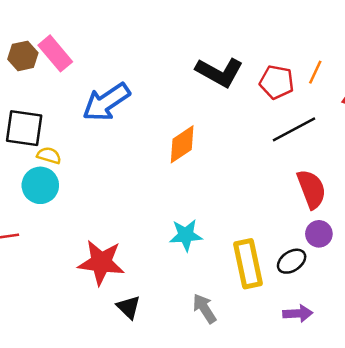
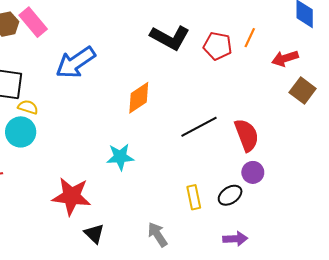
black line: (294, 129) -> (199, 127), moved
cyan star: (186, 235) -> (120, 157), moved
yellow rectangle: (248, 264) -> (194, 197), size x0.6

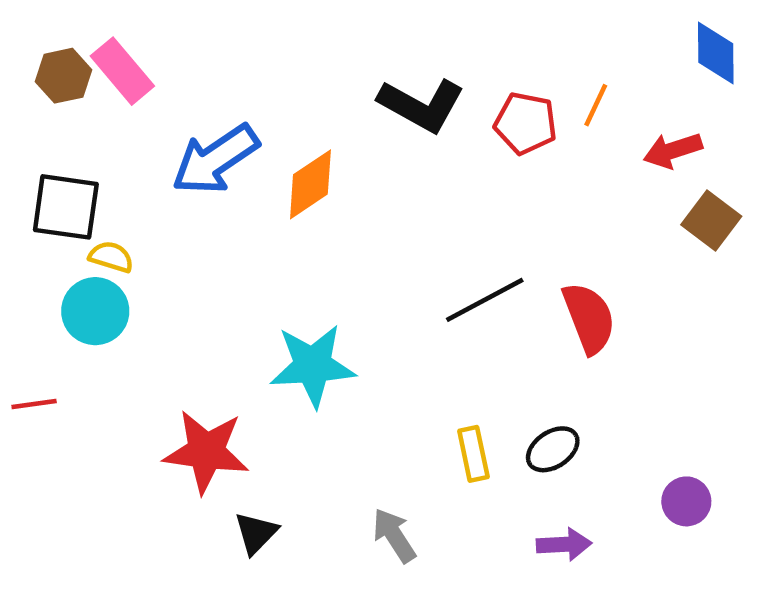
orange diamond: (139, 98) -> (310, 184), moved
cyan star: (120, 157) -> (313, 366), size x1.4
purple circle: (253, 172) -> (686, 501), moved
black triangle: (94, 234) -> (256, 533), turned 30

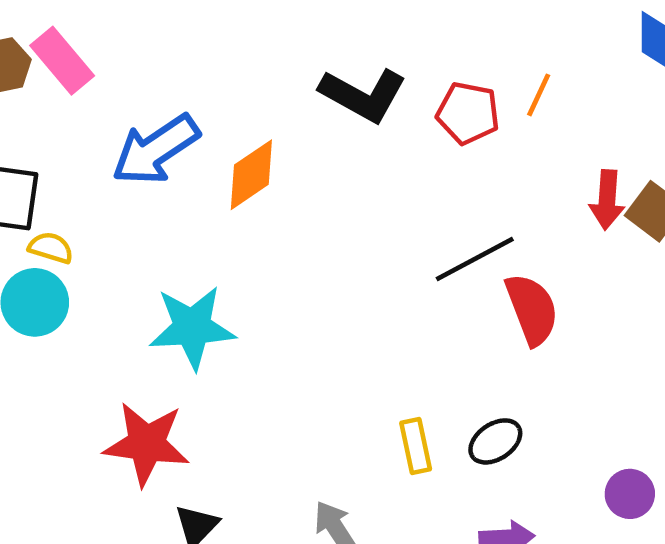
red arrow: (673, 150) -> (607, 200), moved, turned -68
black line: (485, 300) -> (475, 259), moved
cyan star: (313, 366) -> (192, 327), moved

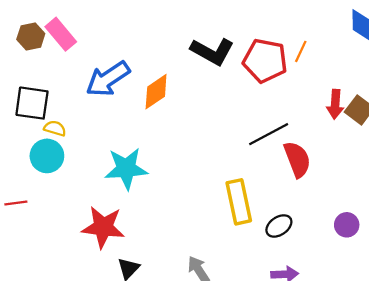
red pentagon: (468, 113) -> (265, 61), size x1.4
yellow rectangle: (416, 446) -> (239, 202), moved, size x1.6
purple circle: (630, 494) -> (347, 225), moved

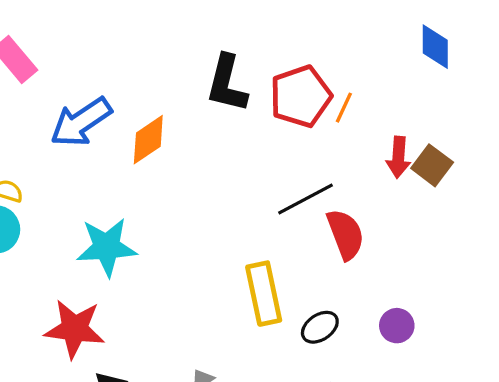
black L-shape: (212, 51) -> (227, 84), turned 75
orange line: (301, 51) -> (344, 108), moved
red pentagon: (265, 61) -> (301, 96), turned -30
purple circle: (347, 225) -> (397, 326), moved

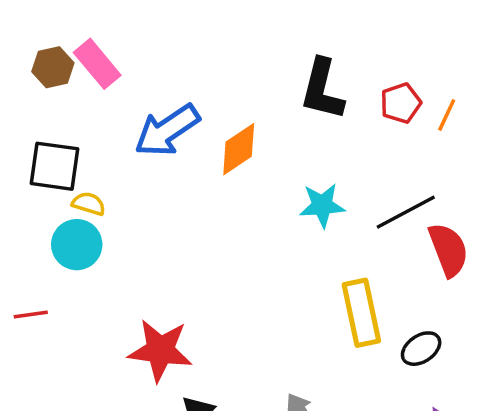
red pentagon: (301, 96) -> (401, 103), size x0.6
cyan star: (107, 247) -> (322, 205), moved, size x0.7

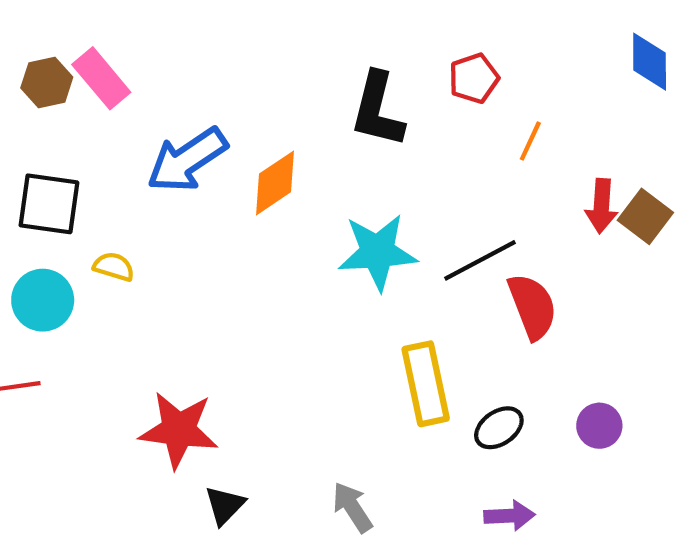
red pentagon: (401, 103) -> (474, 78), moved
yellow semicircle: (89, 204) -> (114, 267), moved
cyan star: (322, 205) -> (378, 252), size x1.4
cyan circle: (77, 245) -> (43, 300), moved

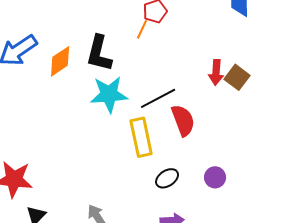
black L-shape: (378, 110) -> (99, 53), moved
orange line: (530, 141) -> (142, 29), moved
yellow rectangle: (426, 384) -> (141, 137), moved

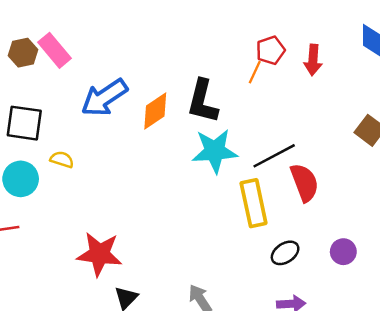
red arrow: (216, 72) -> (313, 60), moved

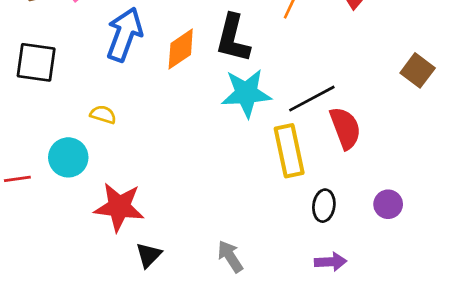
blue arrow: (104, 98) -> (124, 34), turned 144
yellow semicircle: (62, 159) -> (103, 115), moved
cyan circle: (21, 179) -> (68, 157), moved
black ellipse: (285, 253) -> (324, 206), turned -48

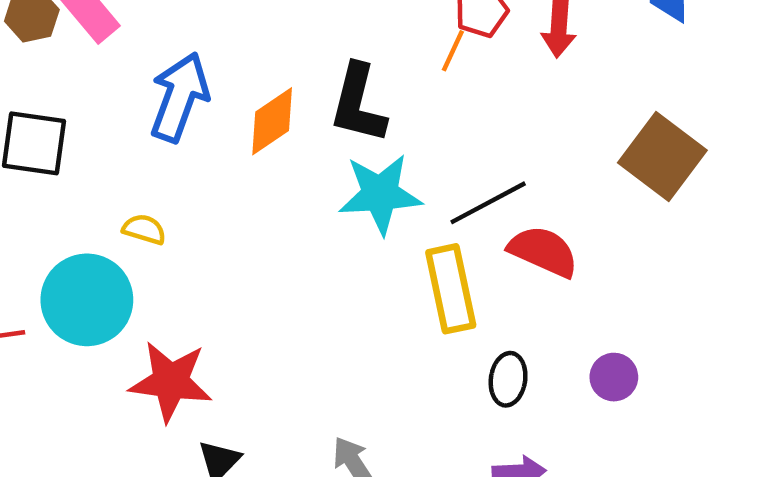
brown square: (418, 70) -> (662, 157), size x1.5
red semicircle: (345, 128) -> (543, 251), turned -45
cyan circle: (68, 157) -> (87, 300), size x1.4

